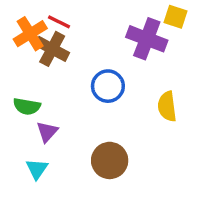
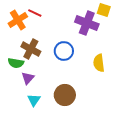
brown cross: (52, 49) -> (31, 49), moved
cyan triangle: (37, 169) -> (34, 100), moved

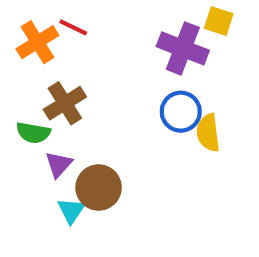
brown cross: (31, 49) -> (65, 103), turned 30
blue circle: (64, 51) -> (181, 112), moved
brown circle: (65, 95) -> (99, 187), moved

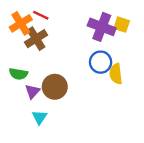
yellow square: (219, 21) -> (122, 25), moved
brown cross: (65, 103) -> (36, 39), moved
brown circle: (99, 187) -> (55, 87), moved

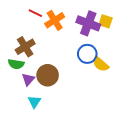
orange cross: (21, 23) -> (55, 20), moved
brown cross: (36, 39) -> (25, 47), moved
yellow semicircle: (116, 74) -> (100, 64), turned -42

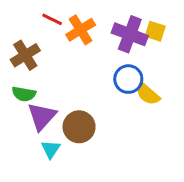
brown cross: (25, 47) -> (25, 55), moved
brown circle: (48, 75) -> (79, 127), moved
purple triangle: (28, 79) -> (42, 116), size x1.5

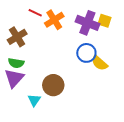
purple triangle: (42, 116) -> (14, 78), moved

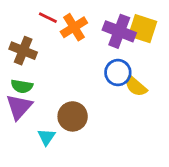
yellow square: (105, 21) -> (143, 29), size x1.5
brown cross: (17, 37) -> (23, 51), turned -36

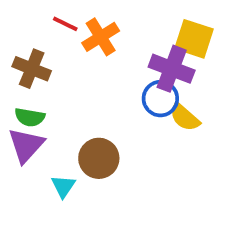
purple cross: (119, 31) -> (172, 69), moved

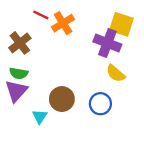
brown cross: (32, 69) -> (20, 43), turned 30
blue circle: (160, 99) -> (100, 104), moved

